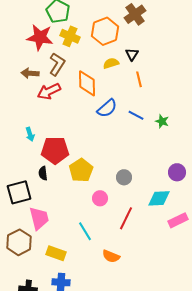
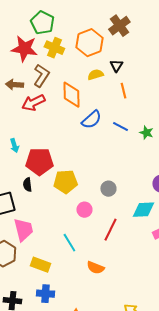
yellow pentagon: (81, 170) -> (65, 182), turned 30

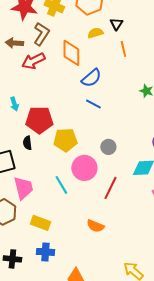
blue line: (120, 127) -> (93, 104), moved
pink circle: (84, 210) -> (84, 168), size x1.6
cyan line: (69, 243) -> (61, 185), moved

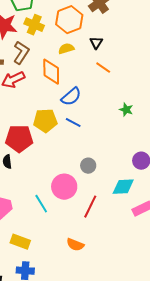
yellow semicircle: (95, 33) -> (66, 49), moved
orange line: (123, 49) -> (103, 68), turned -42
yellow pentagon: (65, 140) -> (45, 121), moved

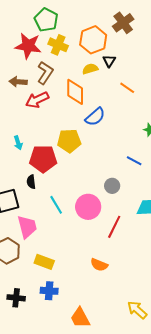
black triangle: (96, 43) -> (109, 61), moved
blue line: (73, 123) -> (134, 161), moved
cyan line: (41, 204) -> (56, 205), moved

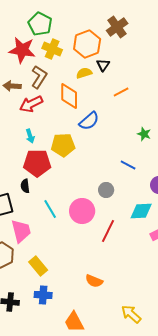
orange line: (127, 88) -> (121, 92), turned -63
cyan arrow: (18, 143) -> (30, 136), moved
yellow rectangle: (44, 262) -> (38, 266), turned 30
orange semicircle: (99, 265) -> (94, 281), moved

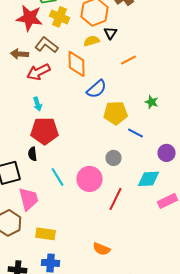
brown L-shape: (39, 77) -> (46, 45), turned -85
yellow pentagon: (63, 145) -> (116, 113), moved
yellow rectangle: (38, 266) -> (46, 234), turned -42

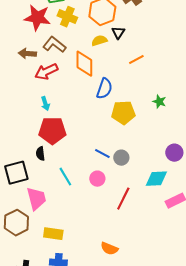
blue semicircle: (96, 89) -> (104, 89), turned -30
blue line: (136, 133) -> (102, 154), moved
pink circle: (90, 179) -> (97, 179), size x0.6

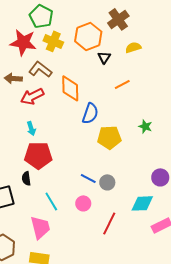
yellow semicircle: (99, 41) -> (133, 47), moved
pink trapezoid: (36, 199) -> (40, 227), moved

